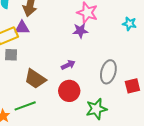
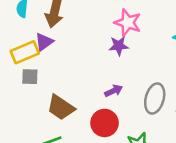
purple triangle: (22, 28) -> (44, 42), turned -35
purple arrow: (68, 65) -> (114, 91), moved

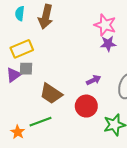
purple triangle: (44, 42) -> (14, 75), moved
purple star: (119, 46) -> (108, 44), moved

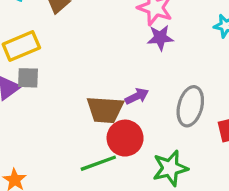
brown trapezoid: (51, 94) -> (105, 110), moved, turned -30
green line: (41, 122) -> (98, 163), moved

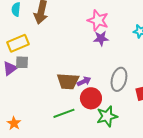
purple arrow: (137, 96) -> (84, 81), moved
red circle: (125, 138) -> (91, 98), moved

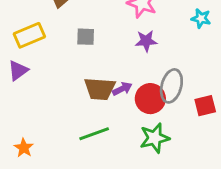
purple star: (101, 38) -> (146, 41), moved
gray square: (22, 62) -> (86, 37), moved
red circle: (91, 98) -> (150, 99), moved

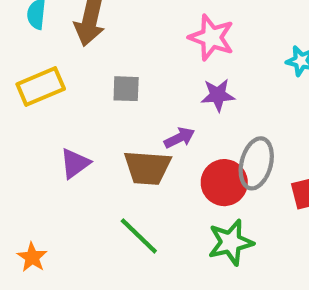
purple triangle: (18, 70) -> (75, 163), moved
purple arrow: (122, 89) -> (179, 138), moved
green line: (94, 134) -> (139, 236), turned 64

